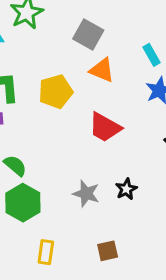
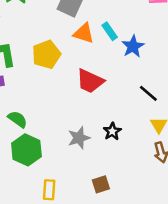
cyan rectangle: (151, 55) -> (110, 31), moved
gray star: (86, 194) -> (79, 138), turned -30

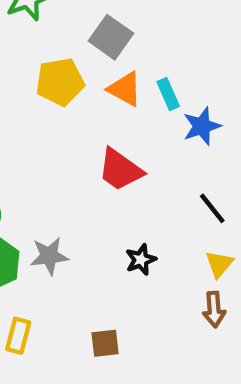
yellow pentagon: (46, 54) -> (60, 82), moved
gray star: (79, 138) -> (49, 256), moved

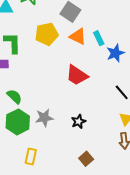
black star: (141, 260) -> (79, 121), moved
brown square: (105, 343) -> (86, 159), moved, turned -32

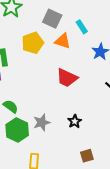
cyan rectangle: (99, 38) -> (82, 27), moved
brown square: (86, 159) -> (87, 156), turned 32

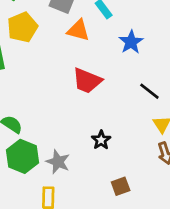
yellow pentagon: (33, 43) -> (22, 27), moved
gray star: (42, 122) -> (58, 162), moved, turned -30

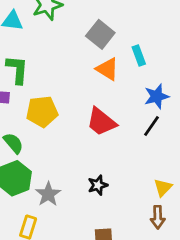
yellow pentagon: (22, 27) -> (42, 112), moved
black line: (149, 91) -> (152, 126), moved, turned 70

